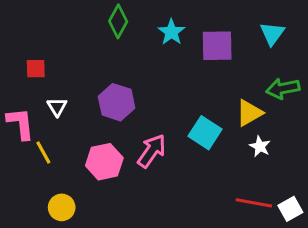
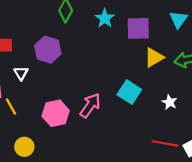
purple hexagon: (117, 102) -> (48, 50), moved
yellow triangle: (249, 113) -> (154, 57), moved

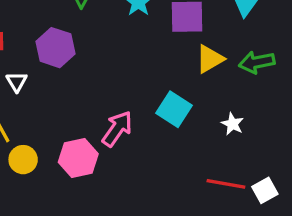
pink hexagon: (56, 113) -> (78, 158), moved
yellow circle: (24, 147) -> (23, 160), moved

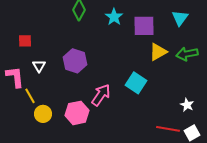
purple hexagon: (56, 48) -> (75, 61), moved
white star: (232, 124) -> (187, 105), moved

